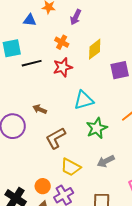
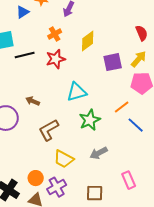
blue triangle: (30, 20) -> (23, 12), turned -40
orange cross: (62, 42) -> (55, 34), turned 32

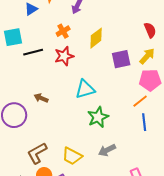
orange line: (122, 107) -> (140, 101), moved
blue line: (136, 125) -> (144, 122), turned 42
brown L-shape: (49, 130) -> (37, 153), moved

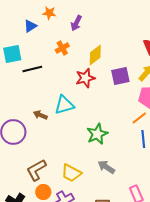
red star: (64, 56) -> (85, 78), moved
cyan triangle: (85, 89) -> (64, 105), moved
gray arrow: (107, 150) -> (106, 167), turned 60

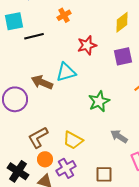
yellow diamond: (95, 55) -> (122, 22), moved
purple square: (120, 76) -> (123, 56), moved
brown arrow: (40, 115) -> (42, 82), size x1.5
gray arrow: (106, 167) -> (119, 136), moved

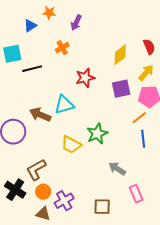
yellow trapezoid: (73, 140) -> (71, 145), moved
black cross: (18, 171) -> (15, 190), moved

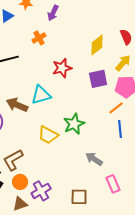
brown triangle: (43, 214) -> (20, 204), turned -35

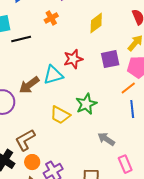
yellow diamond: (97, 45) -> (96, 23), moved
red star: (62, 68) -> (73, 59), moved
brown arrow: (17, 105) -> (29, 85), turned -60

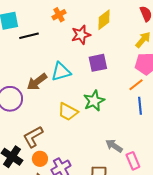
red star: (73, 59) -> (81, 35), moved
purple square: (110, 59) -> (98, 63), moved
gray arrow: (106, 139) -> (114, 146), moved

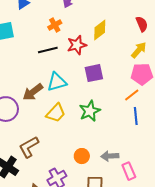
black line: (29, 36) -> (48, 50), moved
yellow trapezoid: (68, 112) -> (56, 113), moved, turned -75
gray arrow: (114, 146) -> (110, 156), turned -36
orange circle: (40, 159) -> (82, 156), moved

